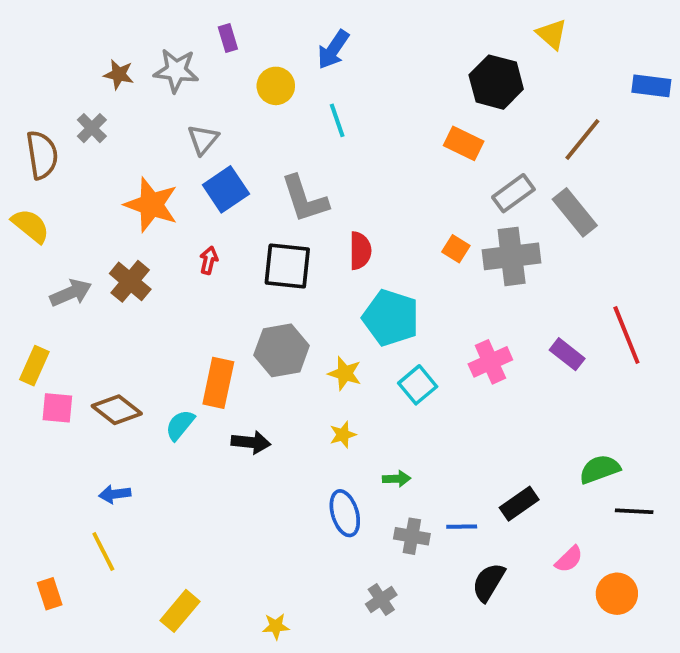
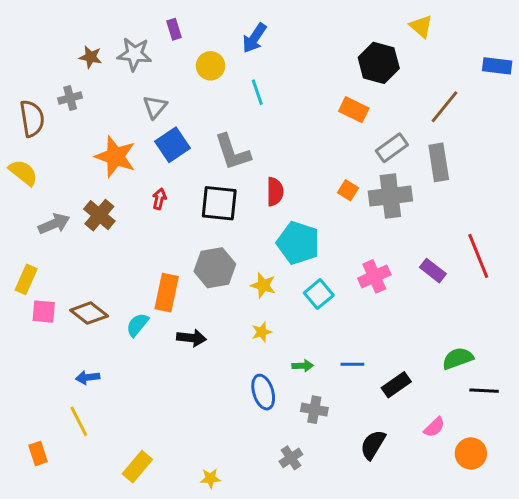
gray cross: (92, 128) -> (70, 98), turned 30
gray rectangle: (575, 212) -> (439, 162), turned 30
blue line: (462, 527) -> (352, 364), moved

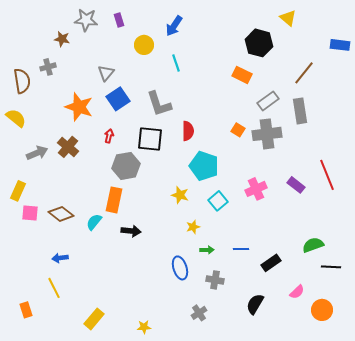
gray star: (134, 54) -> (86, 20), moved
gray hexagon: (215, 268) -> (126, 166), moved
yellow star: (262, 332) -> (193, 227), moved

